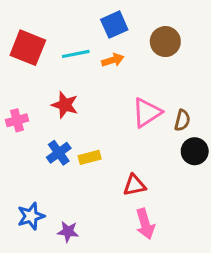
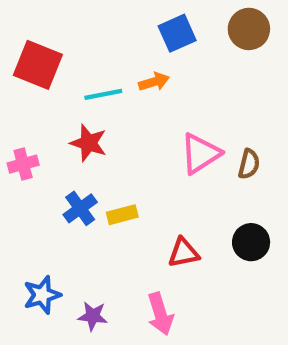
blue square: (114, 25) -> (177, 33), moved
brown circle: (165, 42) -> (249, 29), moved
cyan line: (76, 54) -> (103, 94), moved
black circle: (195, 151) -> (251, 242), moved
pink arrow: (145, 224) -> (160, 314), moved

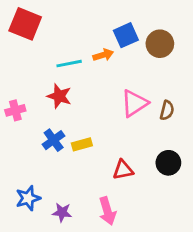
brown circle: (249, 29) -> (160, 44), moved
blue square: (177, 33) -> (126, 35), moved
red square: (38, 65) -> (25, 24), moved

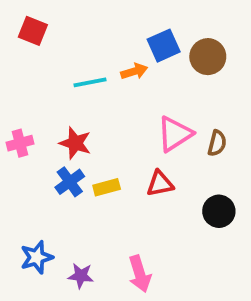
red square: (25, 24) -> (33, 31), size x0.7
red star: (59, 96) -> (75, 143), moved
red triangle: (123, 170) -> (160, 184), moved

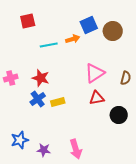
red square: (33, 31) -> (28, 21), moved, turned -35
brown semicircle: (217, 143) -> (126, 78), moved
red triangle: (160, 184) -> (97, 98), moved

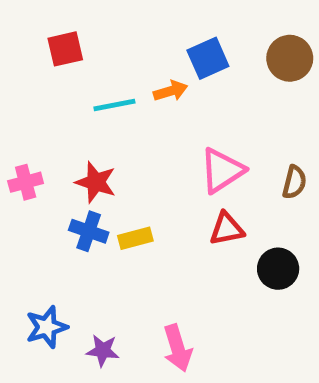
brown circle: (113, 31) -> (290, 58), moved
blue cross: (38, 99) -> (89, 231), turned -35

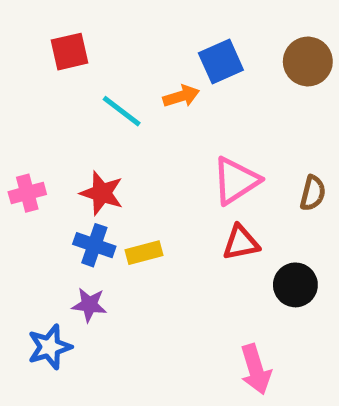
cyan line: (114, 105) -> (122, 111), turned 48
pink arrow: (178, 348) -> (256, 369), moved
purple star: (103, 350) -> (89, 305), moved

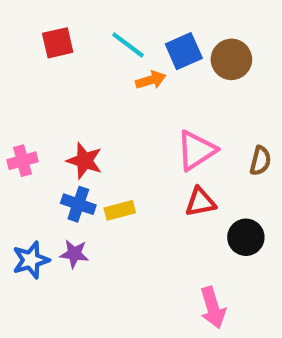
brown circle: (308, 61) -> (231, 59), moved
cyan line: (122, 111) -> (128, 45), moved
blue star: (50, 347) -> (31, 260), moved

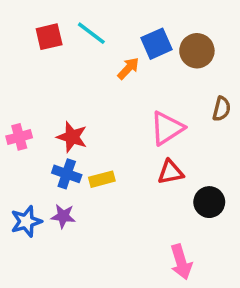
cyan line: (128, 45) -> (91, 33), moved
orange arrow: (151, 80) -> (128, 68), turned -30
brown semicircle: (260, 161) -> (222, 109), moved

